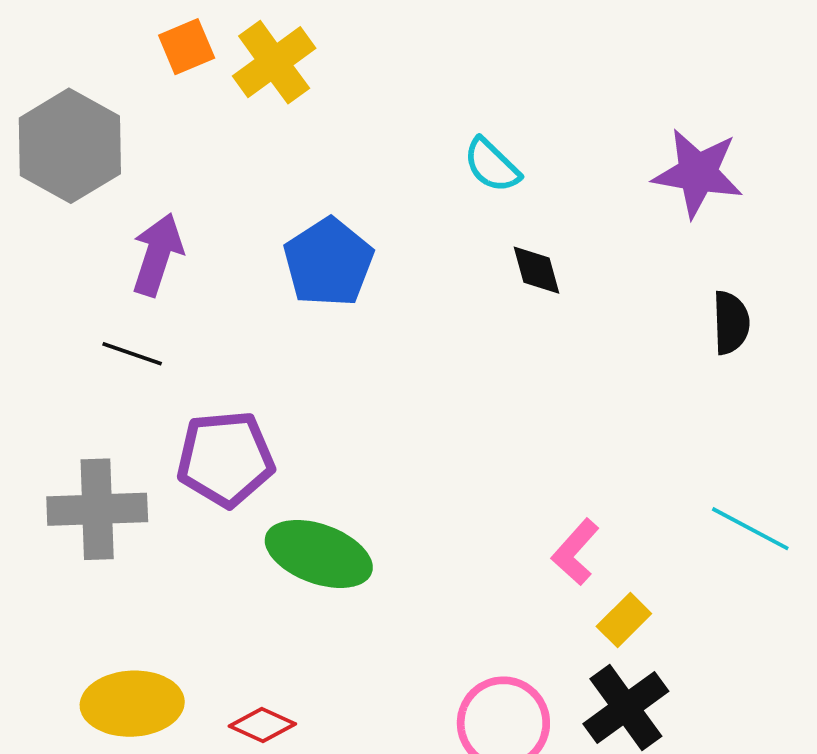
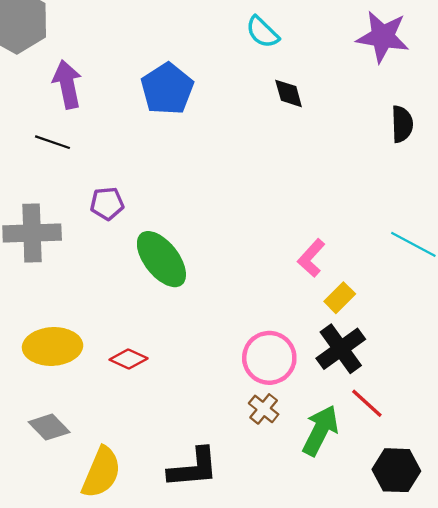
purple arrow: (157, 255) -> (67, 84), turned -30
purple pentagon: (225, 459) -> (107, 203), size x0.6
green ellipse: (319, 554) -> (161, 259), turned 32

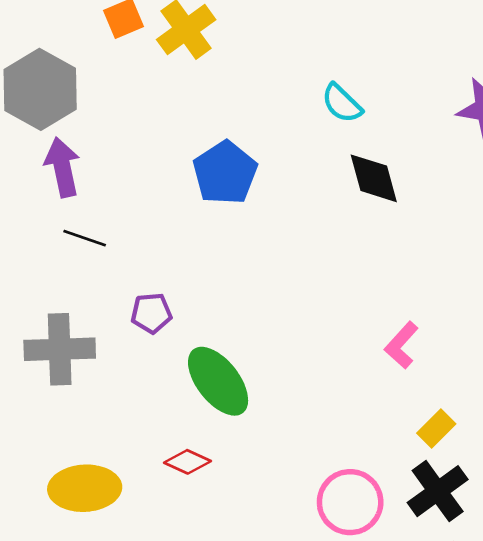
purple arrow: (67, 84) -> (62, 167), moved
black diamond: (289, 93) -> (374, 178), size x1.4
pink L-shape: (311, 258) -> (402, 345), moved
red diamond: (129, 359) -> (187, 462), moved

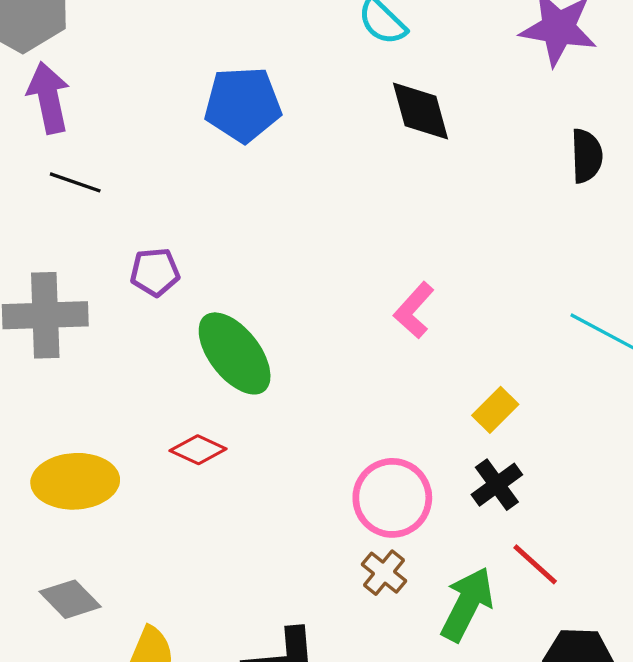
blue pentagon: (225, 173) -> (243, 104), turned 30
pink L-shape: (402, 345) -> (414, 310), moved
black cross: (438, 491) -> (497, 485), size x0.7

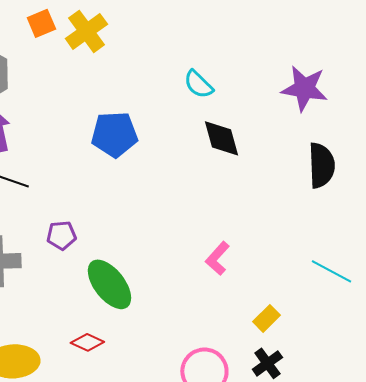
black semicircle: (587, 156) -> (321, 165), size x1.4

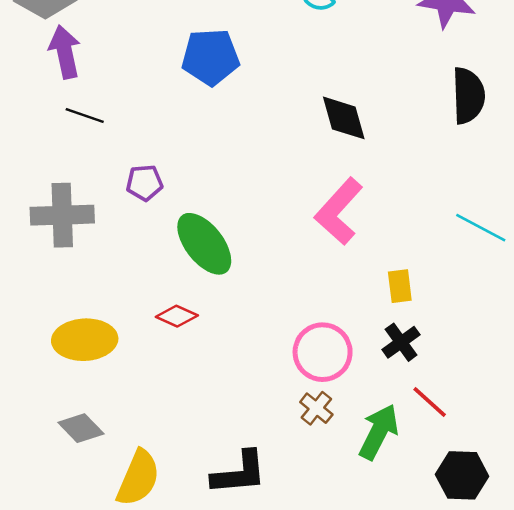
black diamond: (221, 138) -> (344, 118), moved
pink L-shape: (217, 258) -> (339, 211), size x1.6
yellow rectangle: (266, 318) -> (400, 286), turned -52

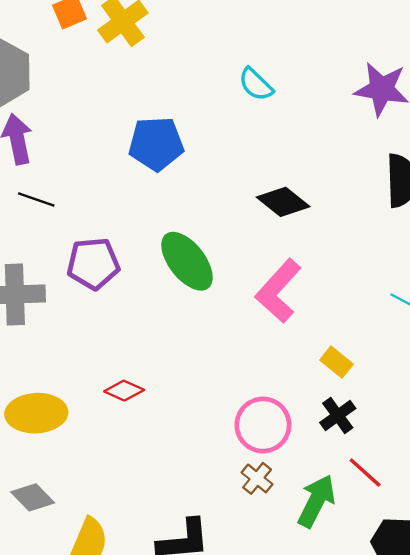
black diamond: (344, 118) -> (283, 202), turned -36
purple pentagon: (144, 183) -> (93, 264), size x1.5
green ellipse: (204, 244) -> (187, 261), moved
yellow rectangle: (400, 286) -> (337, 362), turned -44

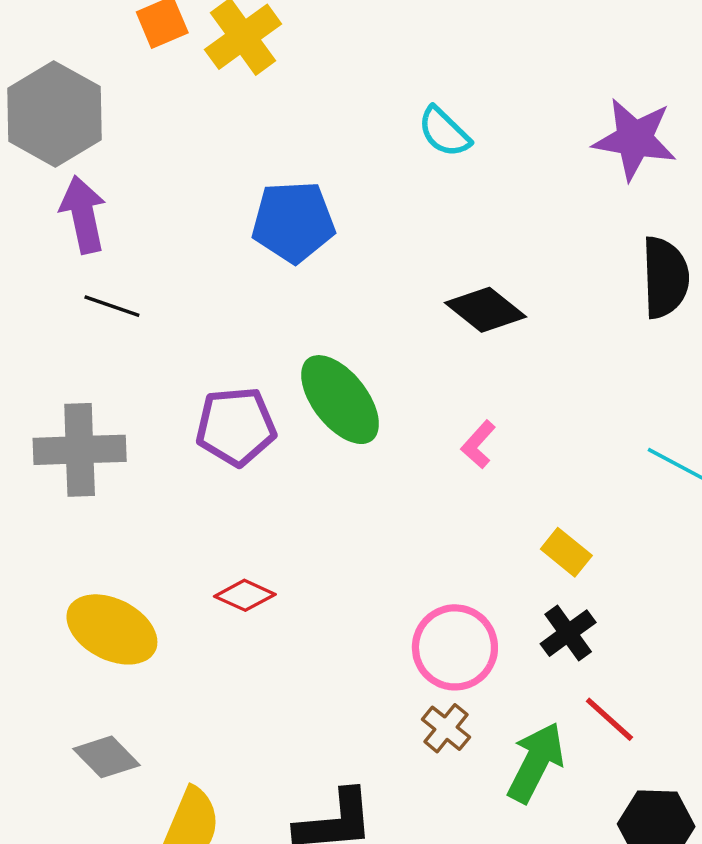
purple pentagon: (93, 264) -> (236, 426), moved
pink L-shape: (278, 291) -> (478, 444), size x0.5
yellow ellipse: (36, 413) -> (112, 629), turned 30

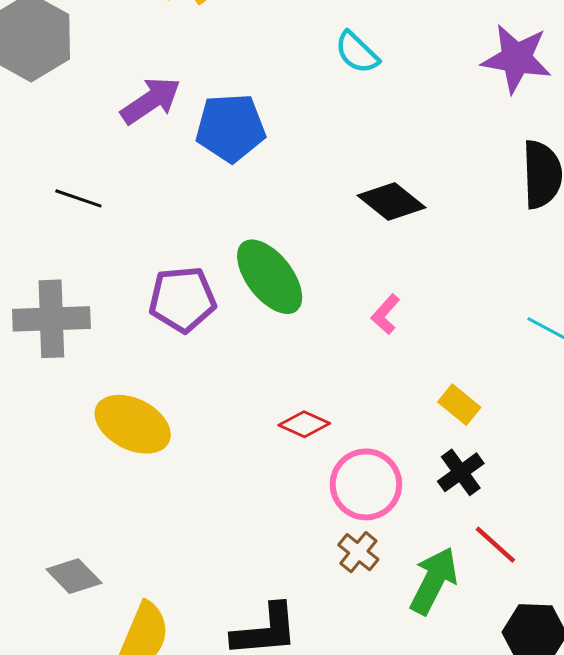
purple arrow: (83, 215) -> (151, 101), moved, turned 68
red diamond: (245, 595) -> (304, 424), moved
yellow ellipse: (112, 629) -> (133, 424), moved

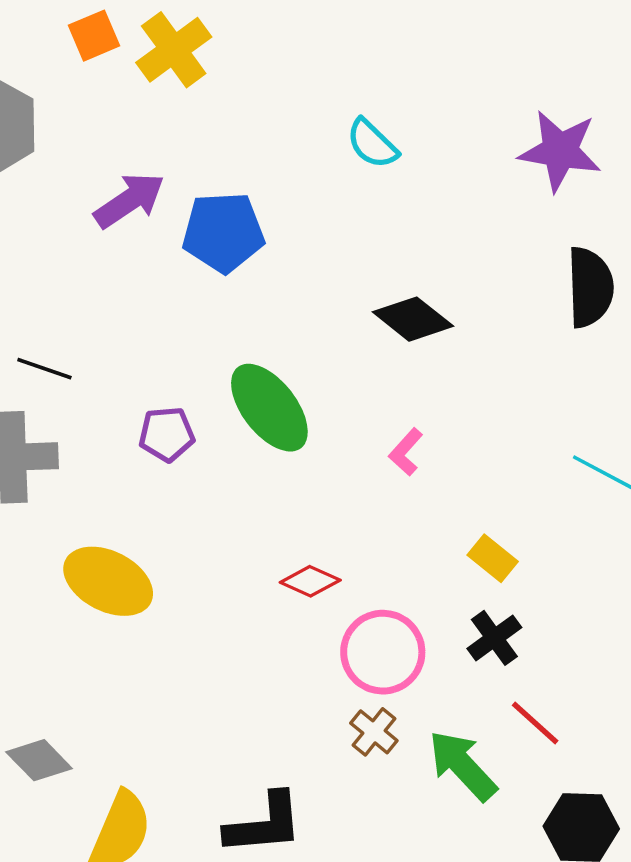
black line: (78, 198) -> (44, 369), moved
purple pentagon: (182, 299) -> (167, 434), size x0.7
green arrow: (434, 581) -> (463, 766), turned -70

